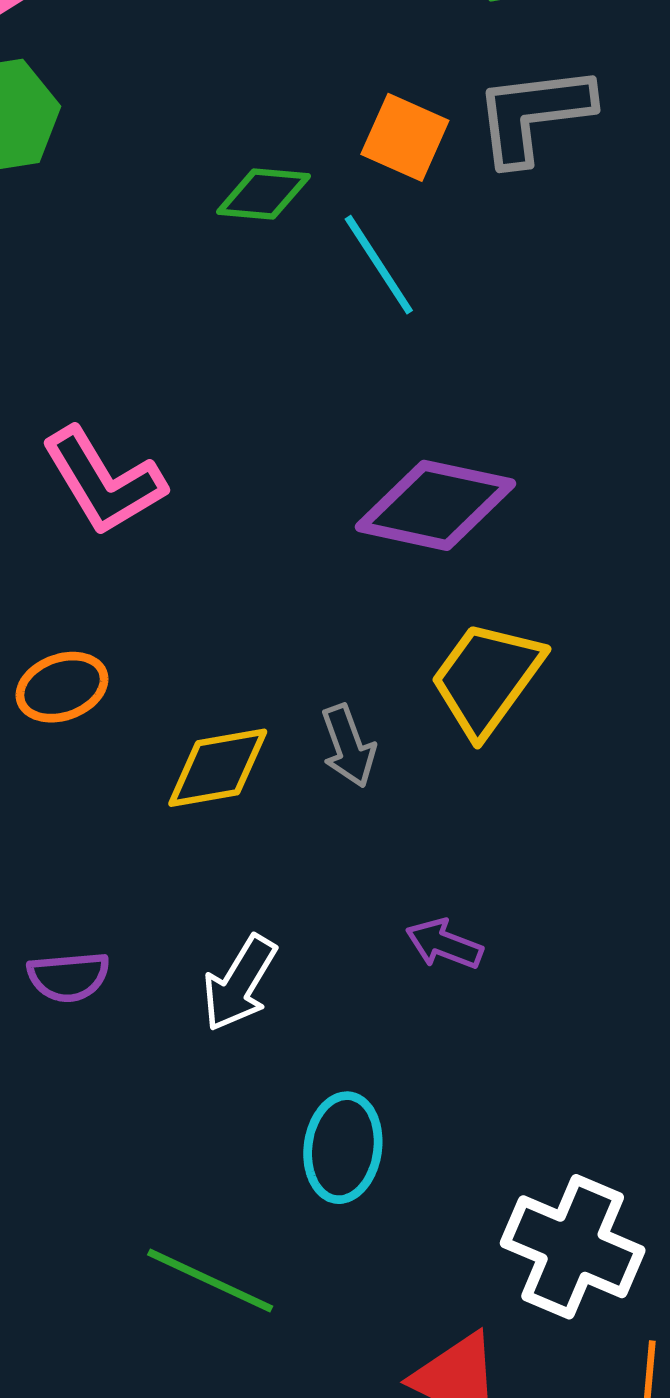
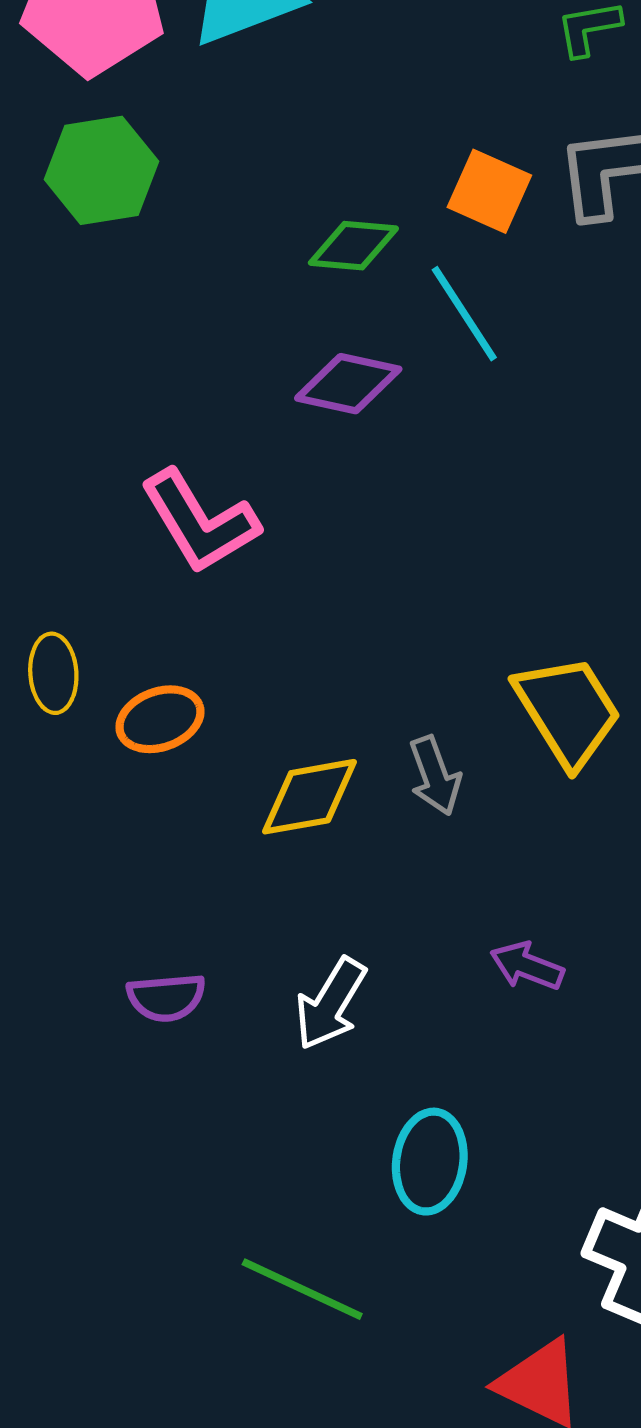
purple diamond: (435, 505) -> (348, 384), moved, size x0.7
yellow trapezoid: (487, 678) -> (568, 711), turned 112

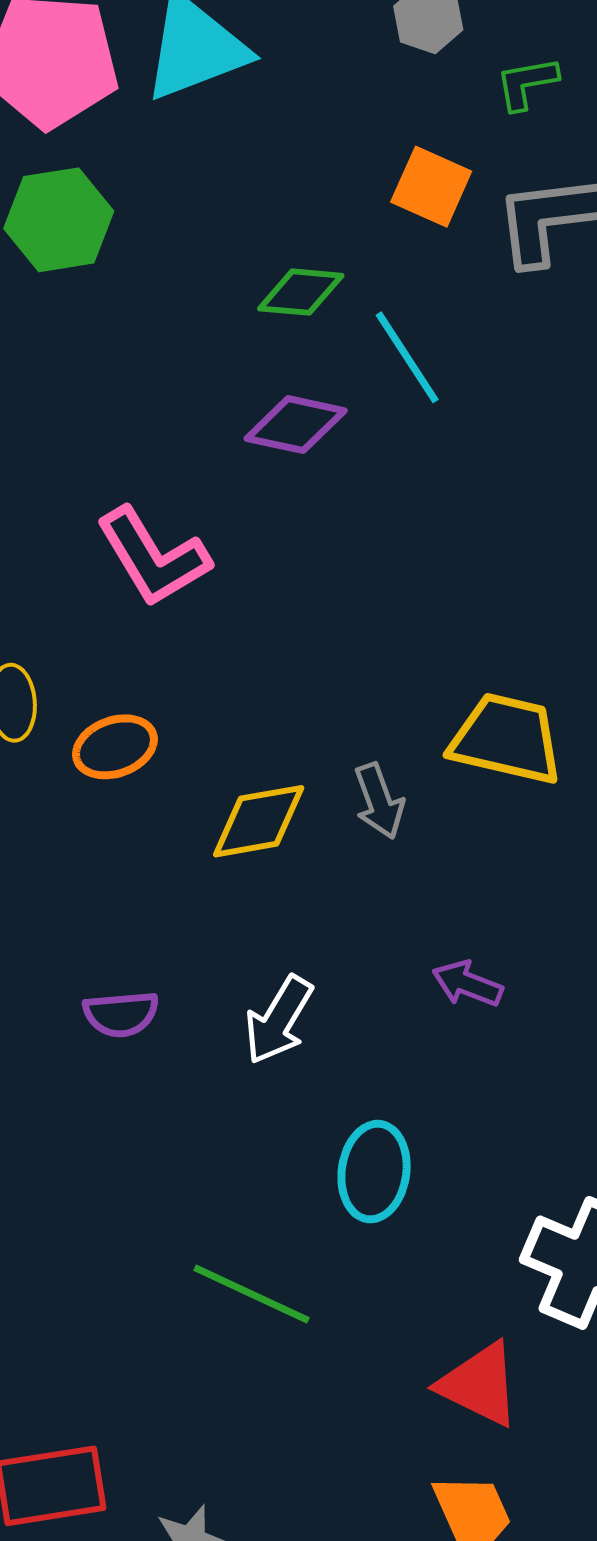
orange square: (489, 191) -> (431, 187), moved
yellow trapezoid: (568, 711) -> (507, 739), turned -45

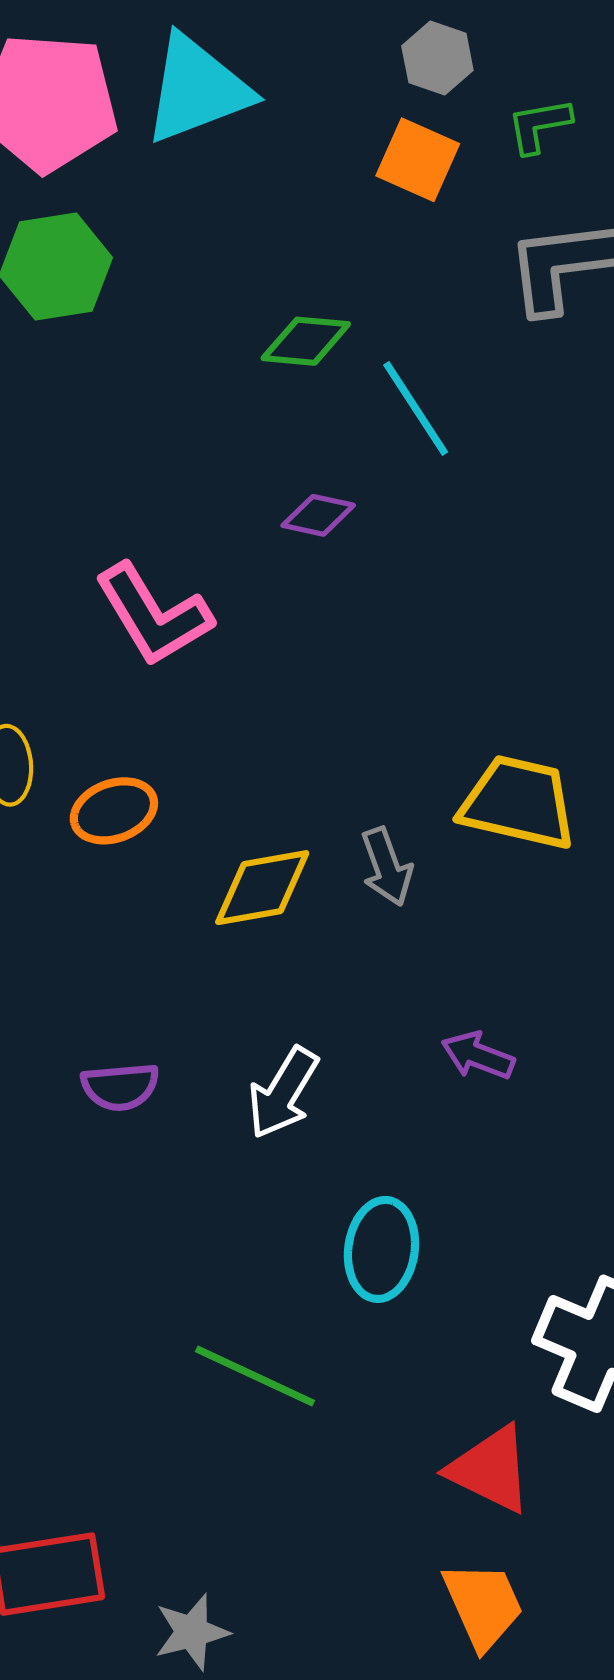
orange square: (431, 187) -> (418, 160), moved
purple diamond: (296, 425) -> (318, 515), moved, size x0.7

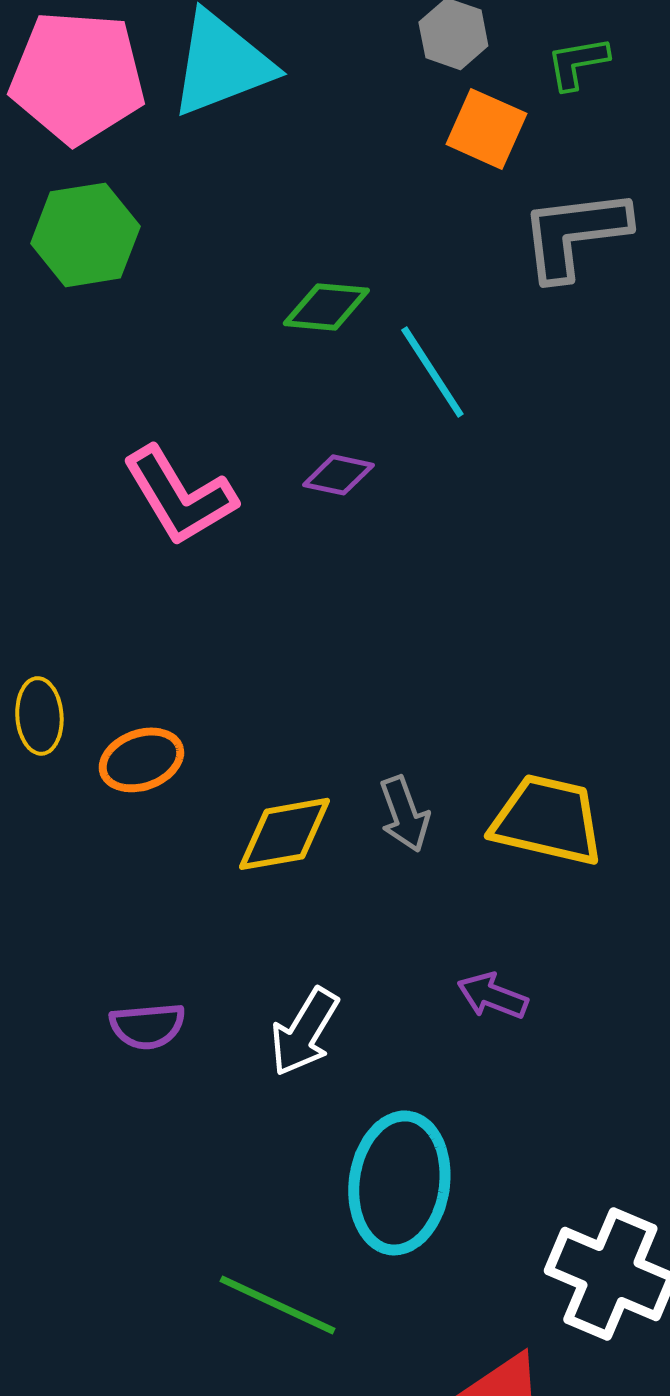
green L-shape: (539, 125) -> (577, 63), moved
orange square: (418, 160) -> (486, 129), moved
pink L-shape: (153, 615) -> (179, 496), moved
yellow trapezoid: (518, 803) -> (547, 820), moved
cyan ellipse: (381, 1249) -> (399, 1183), size x1.4

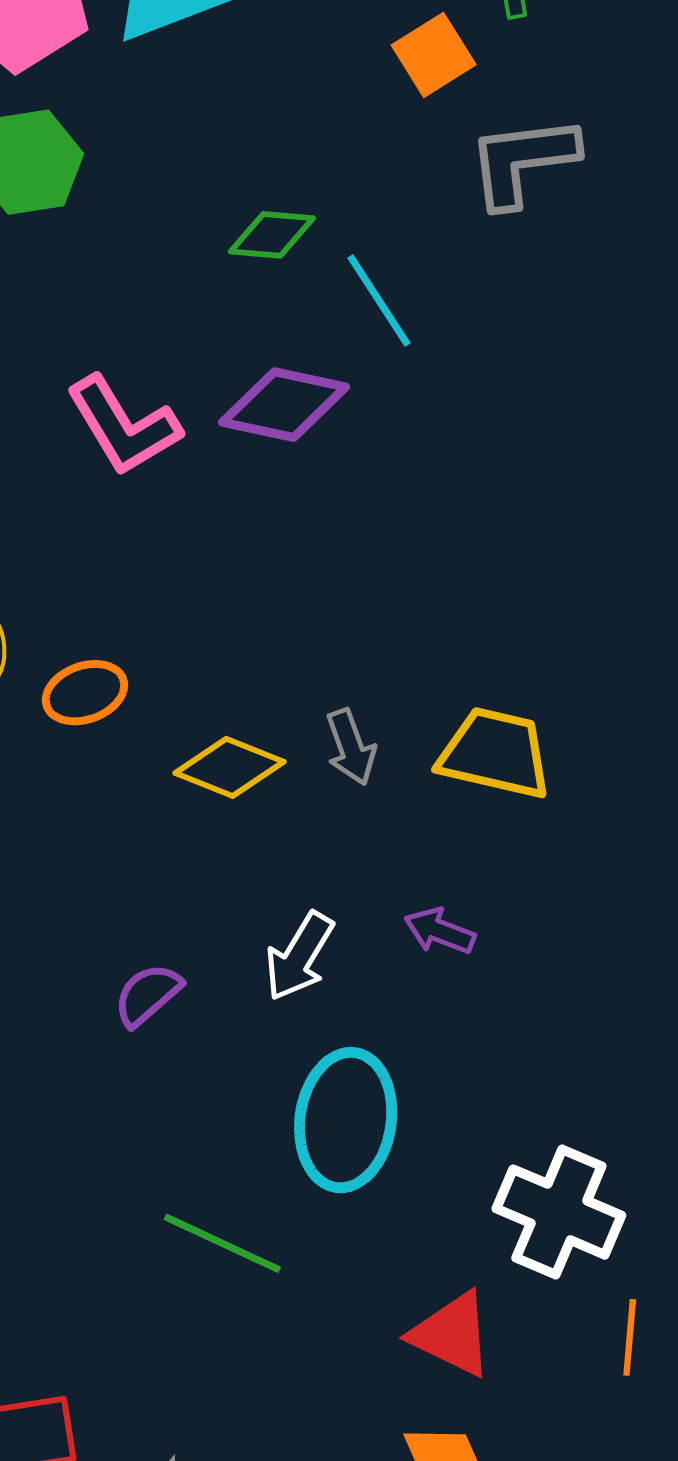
orange square: (486, 129) -> (434, 55), turned 34
purple diamond: (338, 475) -> (284, 405), size x1.8
yellow diamond: (284, 834) -> (229, 767), turned 32
purple semicircle: (147, 1026) -> (148, 995), moved, turned 144
white arrow: (304, 1032) -> (299, 956), moved

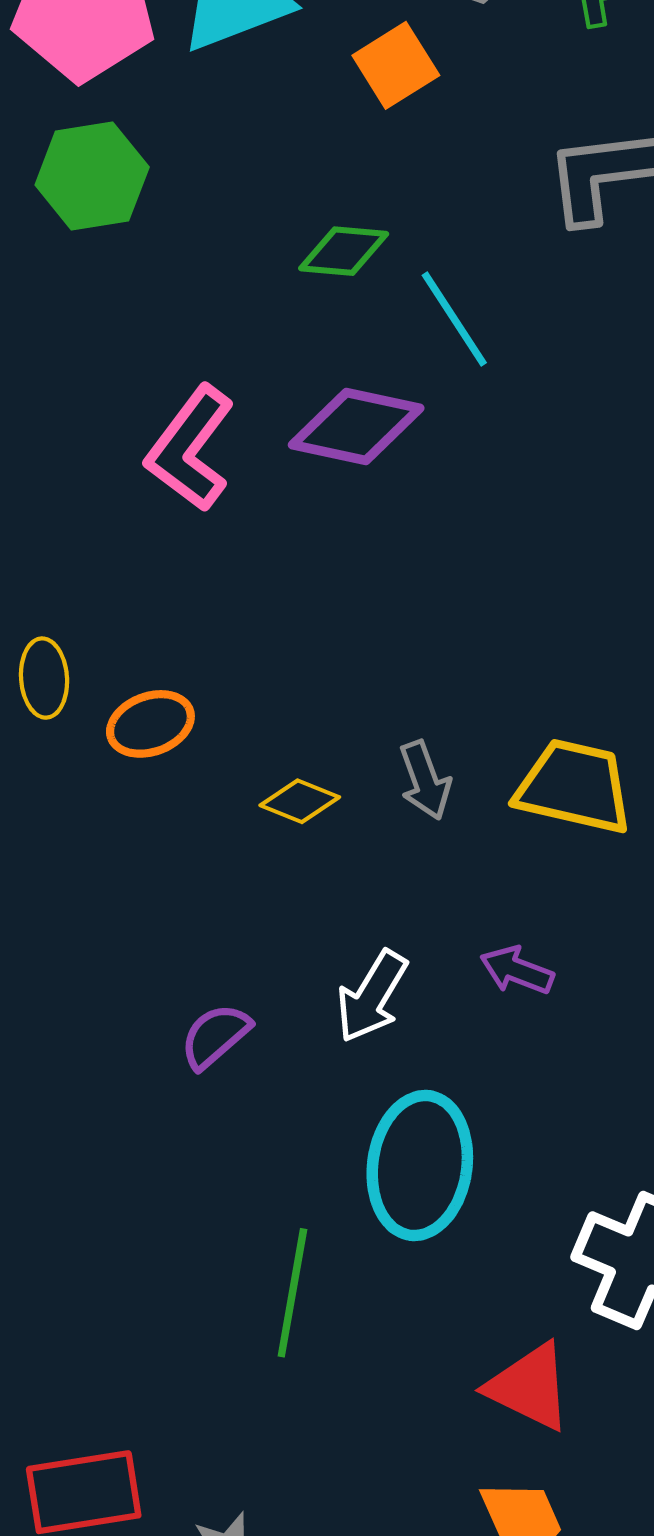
orange square: (434, 55) -> (396, 65), moved
pink L-shape: (123, 426) -> (190, 448), turned 68
yellow diamond: (229, 767) -> (300, 801), size x0.7
green line: (222, 1243) -> (292, 1293), turned 75

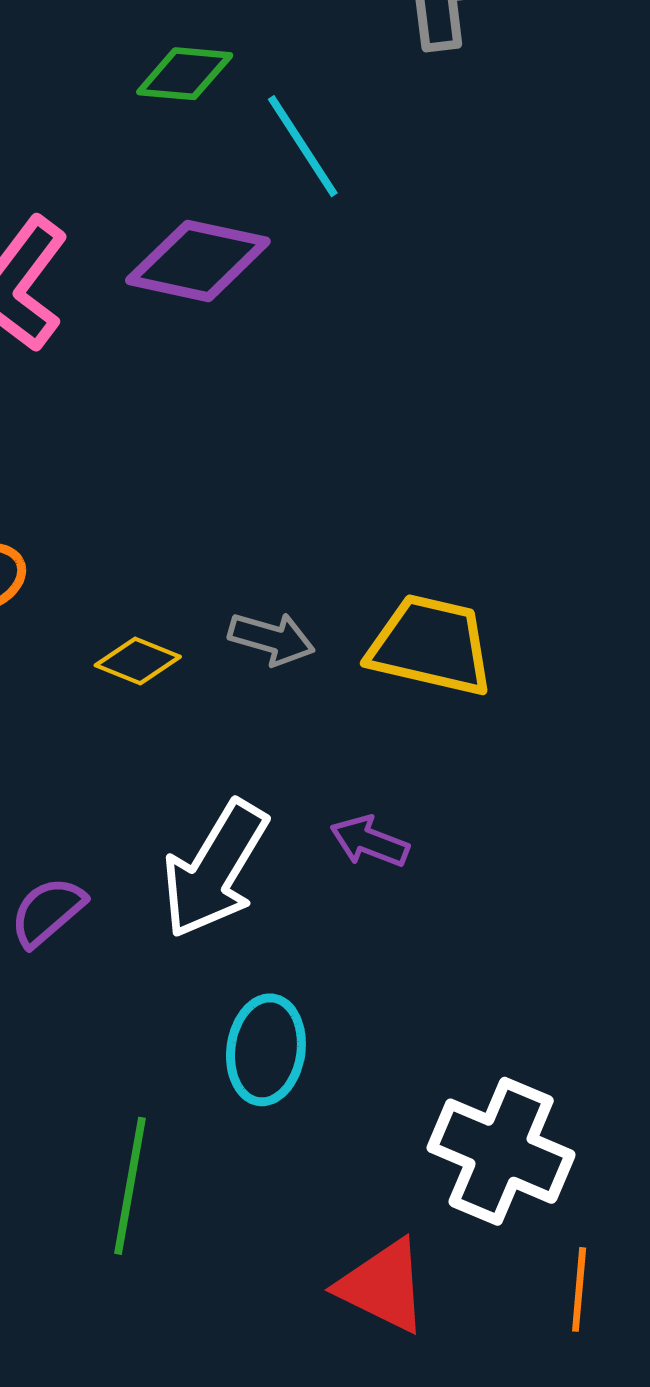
gray arrow: (425, 780) -> (272, 639), turned -54
white arrow: (372, 996) -> (215, 869), size x1.4
cyan ellipse: (420, 1165) -> (266, 1050), size x0.7

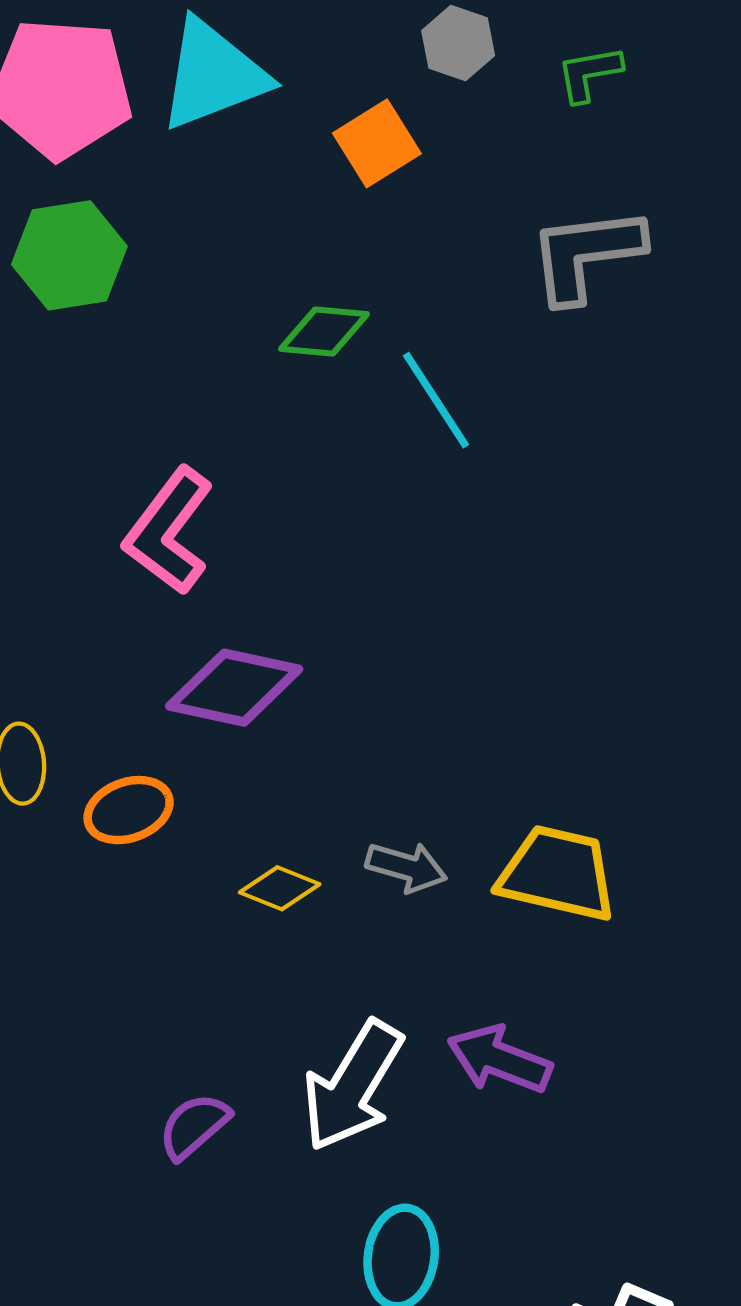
purple diamond: (198, 261) -> (234, 688), moved
purple arrow: (370, 841) -> (499, 1059), size x1.4

